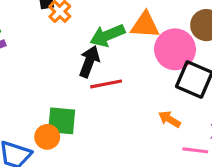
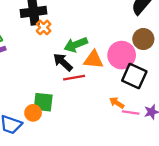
orange triangle: (145, 25) -> (93, 60), moved
black arrow: (89, 62) -> (63, 62), turned -70
pink line: (195, 150) -> (131, 113), moved

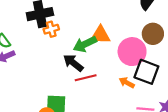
orange cross: (44, 27) -> (51, 29), turned 32
orange triangle: (93, 60) -> (100, 35), moved
orange arrow: (117, 103) -> (127, 83), moved

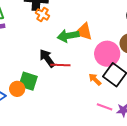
orange cross: (51, 29) -> (43, 14), turned 32
black arrow: (73, 63) -> (47, 58), moved

